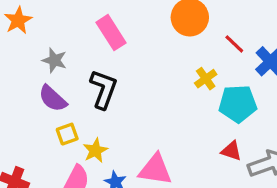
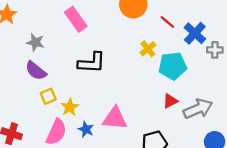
black L-shape: (103, 89) -> (92, 63), moved, turned 76
red triangle: (231, 151) -> (170, 101), turned -42

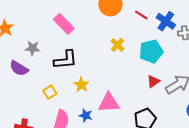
yellow cross: (148, 49) -> (117, 45), moved
black L-shape: (92, 63) -> (65, 60), moved
purple semicircle: (36, 71) -> (19, 68), moved
yellow star: (70, 107) -> (81, 85), moved

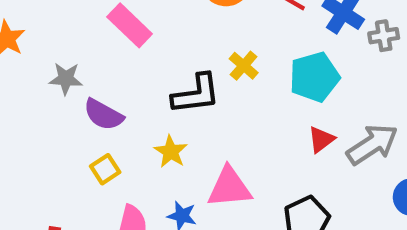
black L-shape: (65, 60) -> (196, 94), moved
purple semicircle: (19, 68) -> (103, 115), moved

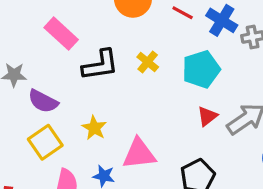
black L-shape: (196, 94) -> (100, 65), moved
yellow square: (105, 169) -> (45, 142), size x1.5

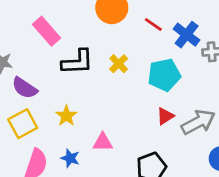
pink triangle: (139, 154) -> (103, 142), size x0.7

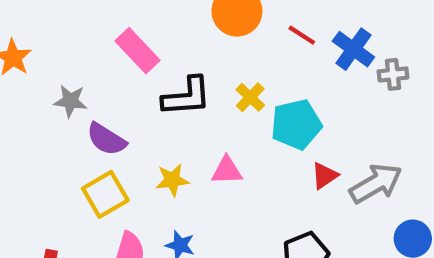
cyan pentagon: (164, 75) -> (296, 124), moved
yellow star: (66, 116) -> (172, 180), turned 30
pink triangle: (103, 142) -> (227, 171), moved

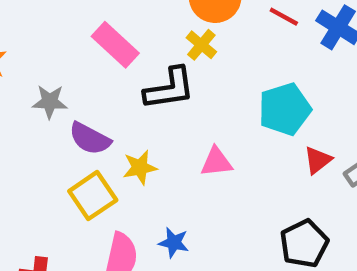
yellow cross: (250, 97) -> (201, 45), moved
yellow star: (172, 180) -> (140, 167), moved

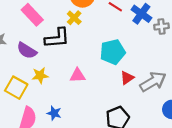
purple semicircle: (90, 139) -> (27, 51), moved
yellow square: (93, 196) -> (16, 88), turned -30

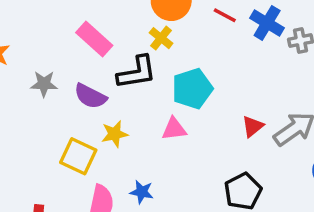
cyan pentagon: (113, 52) -> (192, 89), moved

